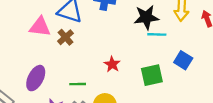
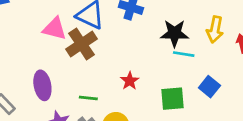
brown cross: (65, 37) -> (82, 44), size x1.6
purple ellipse: (36, 78) -> (42, 85), turned -45

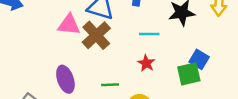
cyan line: (184, 54) -> (149, 34), moved
blue square: (209, 87) -> (199, 59), moved

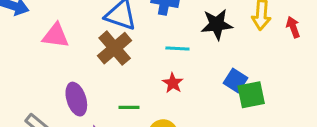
pink triangle: (69, 25) -> (56, 36), moved
green square: (189, 74) -> (251, 95), moved

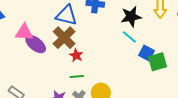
cyan line: (177, 48) -> (129, 37), moved, turned 42
red star: (173, 83) -> (76, 55), moved
purple ellipse: (76, 99) -> (36, 44), moved, turned -30

